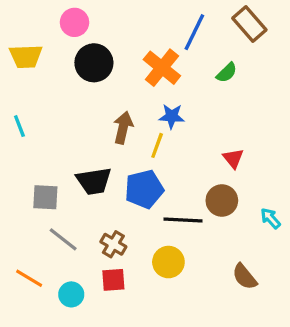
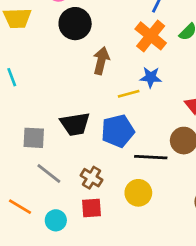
orange cross: (162, 68) -> (151, 36), moved
blue star: (172, 116) -> (151, 77), moved
brown arrow: (123, 128) -> (101, 61), moved
yellow line: (157, 145) -> (129, 94), turned 55

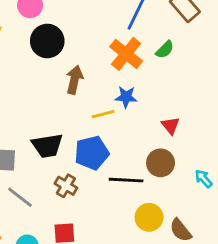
brown cross: (92, 178) -> (66, 186), moved
yellow circle: (138, 193) -> (149, 217), moved

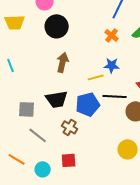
orange cross: (126, 54) -> (112, 35), size x0.6
brown arrow: (74, 80) -> (63, 62), moved
black line: (126, 180) -> (115, 96), moved

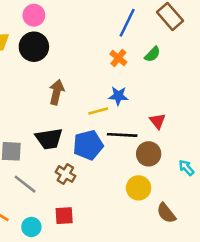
black circle: (57, 26) -> (34, 47), moved
yellow circle: (128, 149) -> (139, 188), moved

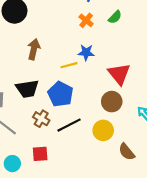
red triangle: (157, 121) -> (119, 74), size x1.6
black line: (122, 135) -> (69, 125), moved, turned -30
blue pentagon: (88, 145) -> (60, 94), turned -30

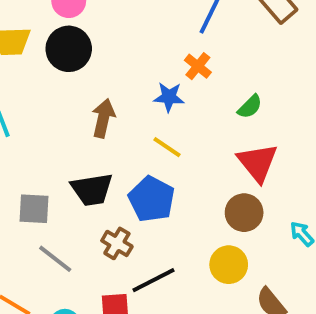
green semicircle: (115, 17) -> (250, 107), moved
blue star: (86, 52) -> (169, 97), moved
yellow line: (69, 65) -> (167, 147), turned 49
black line: (69, 125) -> (154, 280), moved

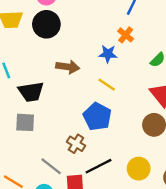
brown arrow: (103, 118) -> (68, 67), turned 85
black trapezoid: (92, 189) -> (31, 92), moved
gray line: (55, 259) -> (51, 166), moved
yellow circle: (229, 265) -> (139, 169), moved

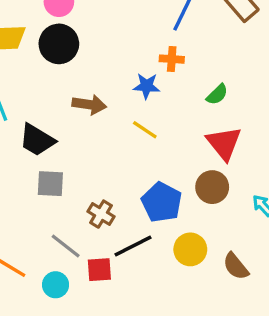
orange cross: (126, 35) -> (172, 59), turned -35
black trapezoid: (31, 92) -> (37, 140), turned 40
blue pentagon: (97, 117) -> (162, 202), moved
gray square: (25, 122) -> (50, 184), moved

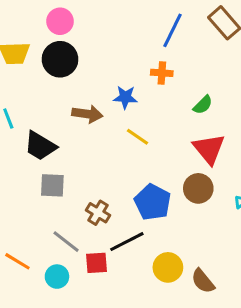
blue star: (146, 86) -> (125, 97), moved
yellow circle: (190, 249) -> (168, 267), moved
brown semicircle: (236, 266) -> (203, 281), moved

